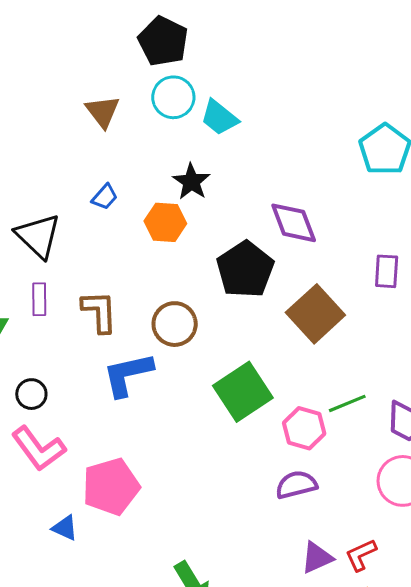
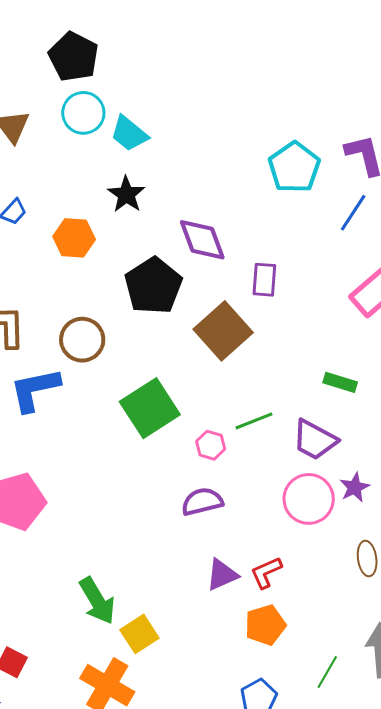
black star: (191, 182) -> (126, 194), moved
purple rectangle: (387, 271) -> (264, 280), moved
pink hexagon: (304, 428) -> (211, 445), size x0.7

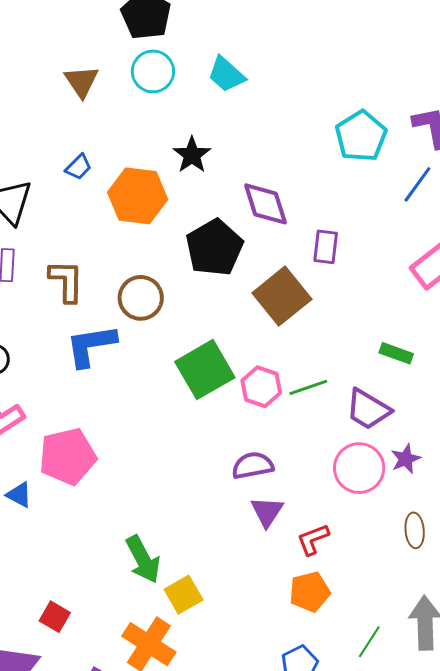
cyan trapezoid: (129, 134) -> (226, 74), moved
orange hexagon: (74, 238) -> (138, 196), size x1.4
pink hexagon: (211, 445) -> (261, 387), moved, size x1.4
purple triangle: (222, 575) -> (267, 512), moved, turned -36

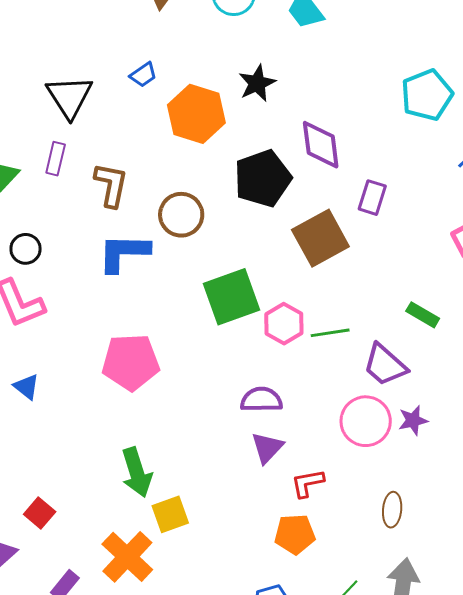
pink pentagon: (68, 456) -> (131, 362), moved
brown ellipse: (415, 530) -> (392, 510), moved

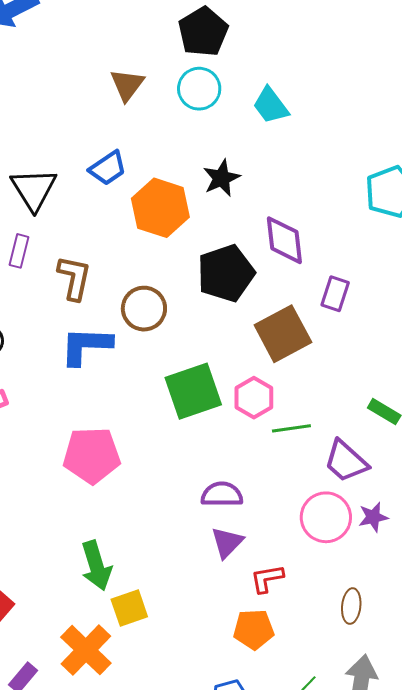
blue trapezoid: (143, 75) -> (108, 168), size x1.4
pink hexagon: (284, 324) -> (254, 398), moved

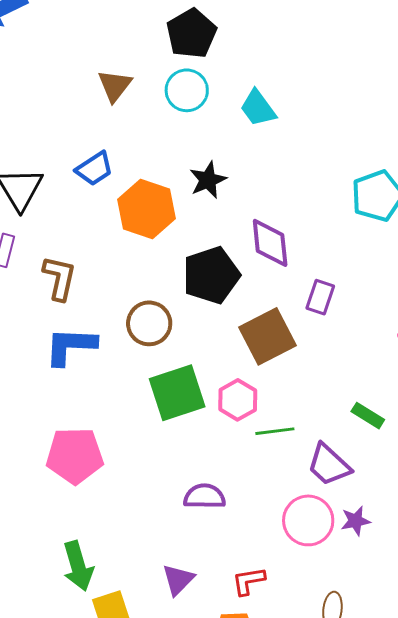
brown circle: (144, 309) -> (149, 323), moved
purple triangle: (227, 542) -> (178, 580), moved

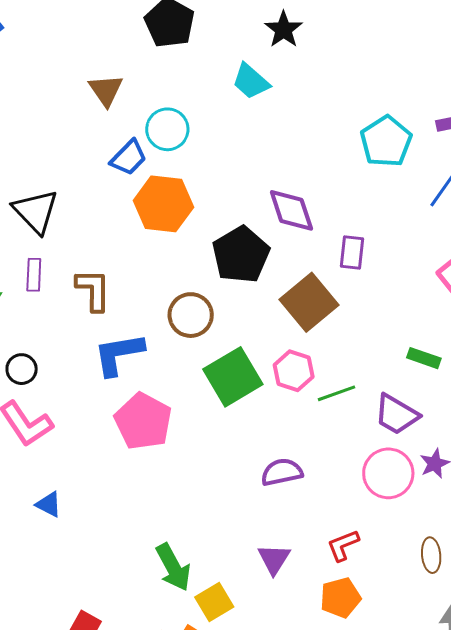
cyan circle: (187, 90) -> (167, 129), moved
blue trapezoid: (94, 169) -> (129, 158), moved
black star: (208, 180) -> (284, 29), moved
pink pentagon: (75, 456) -> (143, 421), moved, turned -30

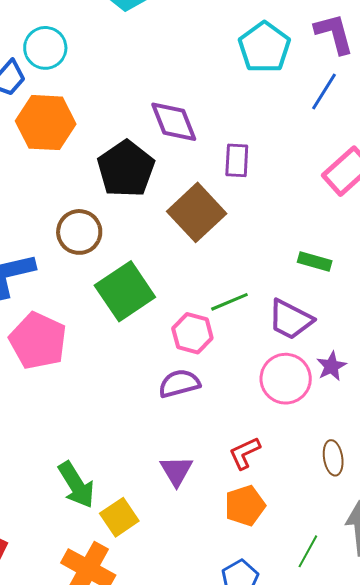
pink hexagon: (294, 371) -> (192, 333), moved

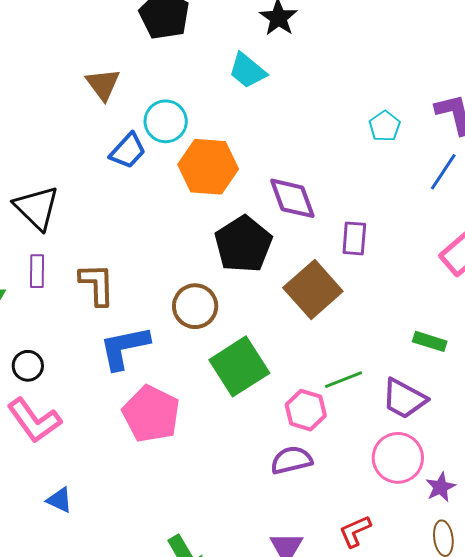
cyan pentagon: (264, 47) -> (385, 126), size x0.6
orange hexagon: (46, 123) -> (208, 167), moved
purple star: (331, 366) -> (441, 487), moved

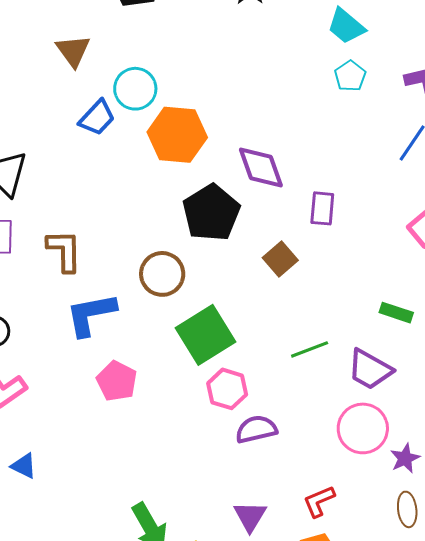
cyan trapezoid: (247, 71) -> (346, 26), moved
cyan pentagon: (385, 126) -> (350, 76), moved
brown square: (313, 290) -> (280, 259), size x0.6
pink hexagon: (306, 410) -> (227, 389), moved
pink pentagon: (151, 414) -> (117, 381), size x0.7

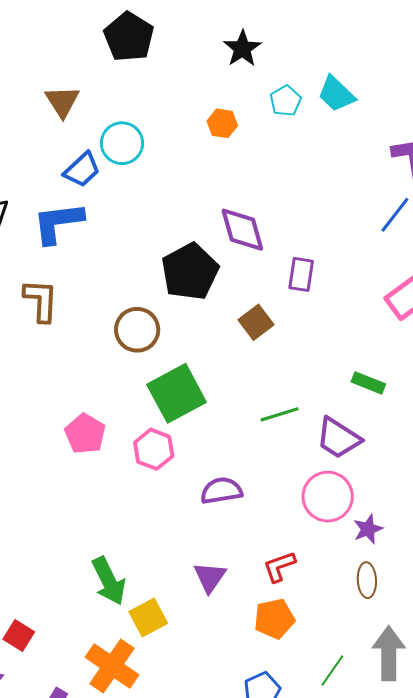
cyan pentagon: (350, 76) -> (285, 101), moved
orange hexagon: (177, 135) -> (222, 123), moved, size x0.5
blue L-shape: (91, 314) -> (58, 223), moved
pink hexagon: (227, 389) -> (154, 449), moved

